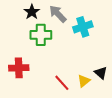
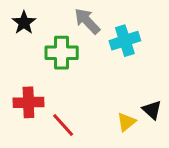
black star: (32, 12) -> (24, 23), moved
red line: (62, 83) -> (63, 125), moved

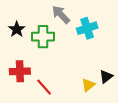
black star: (24, 23) -> (17, 29), moved
black triangle: (152, 110) -> (106, 77), turned 40

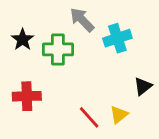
black triangle: (106, 77) -> (143, 86), moved
red line: (44, 87) -> (89, 117), moved

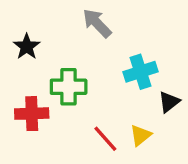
cyan cross: (117, 38) -> (141, 72), moved
green cross: (58, 49) -> (69, 87), moved

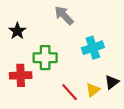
black triangle: (169, 102) -> (112, 82), moved

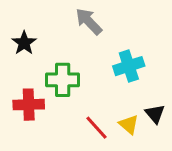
black triangle: (112, 82) -> (155, 114), turned -32
yellow triangle: (93, 90) -> (129, 125), turned -40

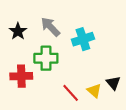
gray arrow: (89, 21) -> (50, 27), moved
cyan cross: (129, 66) -> (83, 39), moved

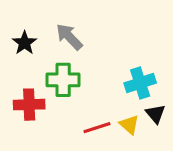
cyan cross: (83, 39) -> (140, 83), moved
red line: (71, 93) -> (97, 128), turned -66

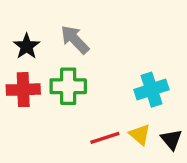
red cross: (29, 105) -> (23, 90), moved
black triangle: (156, 114) -> (171, 140), moved

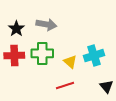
gray arrow: (75, 40) -> (46, 24), turned 144
yellow triangle: (140, 135) -> (70, 62), moved

